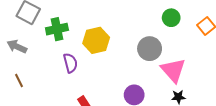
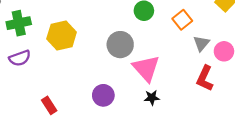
purple semicircle: (70, 63) -> (20, 58), moved, turned 84

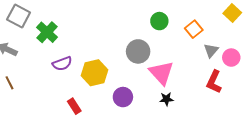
green cross: (19, 23) -> (47, 32), turned -35
yellow hexagon: (62, 36) -> (95, 73), moved
purple semicircle: (20, 58) -> (62, 64), moved

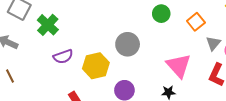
gray circle: (138, 51) -> (128, 44), moved
pink triangle: (161, 73) -> (179, 66), moved

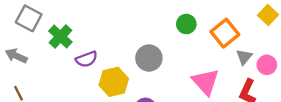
orange square: (196, 22) -> (225, 33), size x1.4
purple semicircle: (63, 57) -> (87, 59), moved

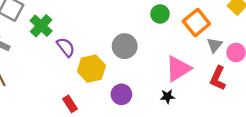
purple semicircle: (87, 59) -> (66, 47), turned -108
pink triangle: (206, 82) -> (178, 69), turned 40

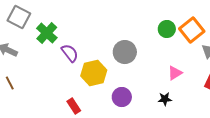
green circle: (160, 14) -> (167, 29), moved
pink triangle: (178, 69) -> (175, 73), size x0.6

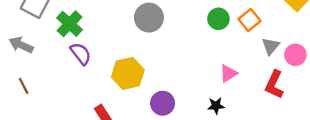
orange square: (192, 30) -> (249, 20), size x0.7
gray circle: (125, 52) -> (149, 18), moved
purple semicircle: (70, 53) -> (81, 54), moved

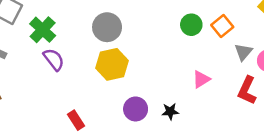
gray circle: (149, 18) -> (107, 27), moved
yellow hexagon: (128, 73) -> (112, 64), moved
black star: (216, 106) -> (170, 111), moved

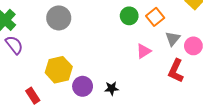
yellow hexagon: (112, 64) -> (59, 70), moved
pink triangle: (201, 79) -> (144, 51), moved

